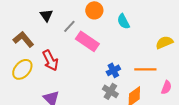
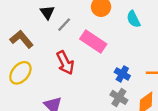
gray line: (69, 26) -> (64, 25), moved
red arrow: (50, 60) -> (65, 63), moved
blue cross: (113, 70) -> (122, 74), turned -32

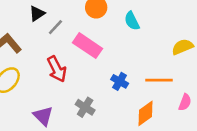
black triangle: (47, 12) -> (37, 14), turned 32
gray cross: (119, 97) -> (85, 107), moved

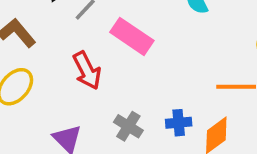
blue cross: (120, 81) -> (179, 123), moved, turned -35

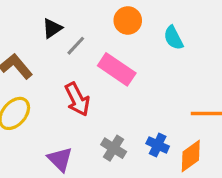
blue cross: (179, 123) -> (158, 145), turned 30

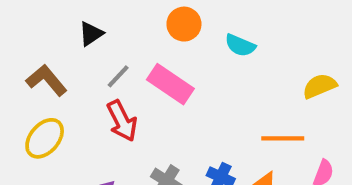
cyan semicircle: (173, 38) -> (240, 45), turned -40
gray line: (76, 46) -> (118, 76), moved

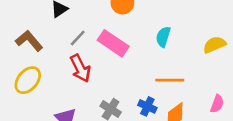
cyan semicircle: (240, 45) -> (163, 37), moved, turned 84
orange line: (283, 138) -> (170, 80), moved

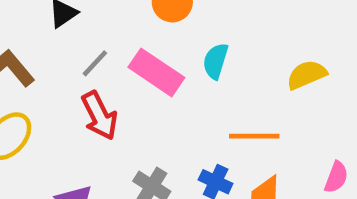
cyan semicircle: (163, 37) -> (216, 61), moved
yellow semicircle: (214, 45) -> (307, 75), moved

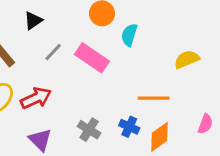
cyan semicircle: (216, 61) -> (129, 35), moved
red arrow: (99, 116) -> (36, 98), moved, turned -88

